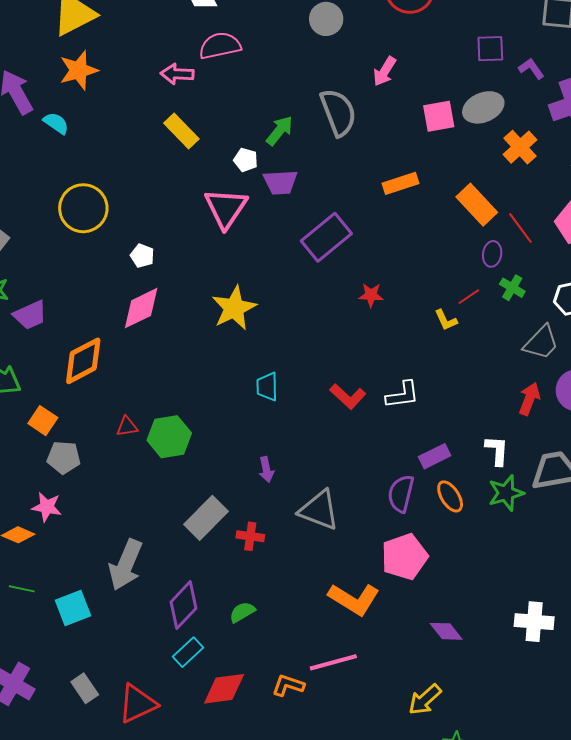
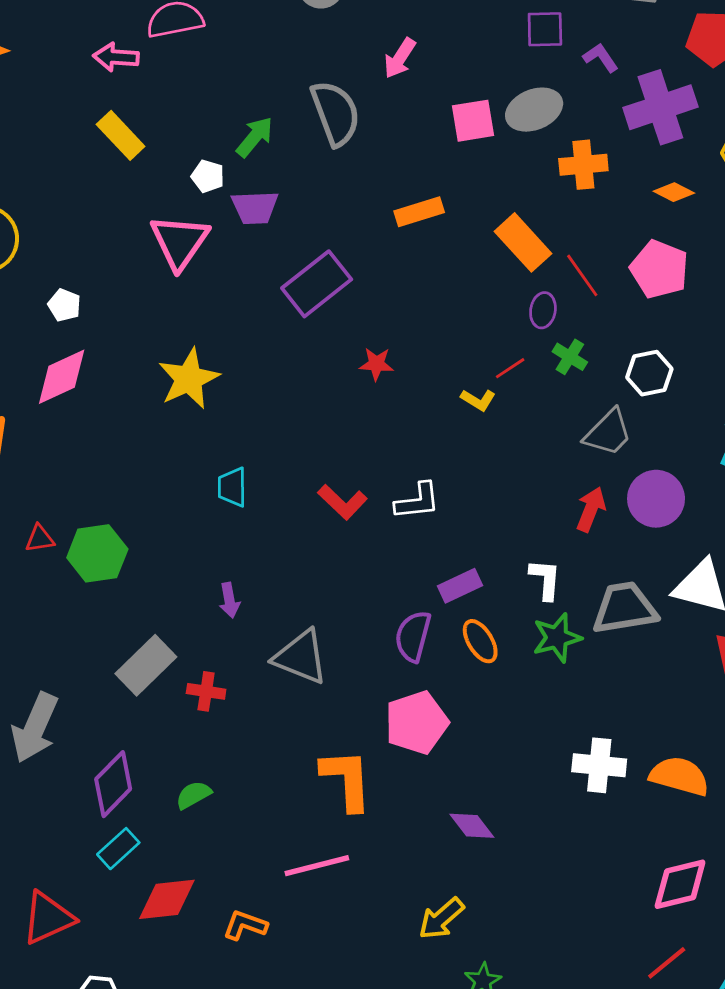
orange cross: (520, 147) -> (583, 165), turned 36
yellow L-shape: (446, 320) -> (478, 400), turned -35
orange L-shape: (354, 599) -> (347, 780), turned -126
white cross: (534, 622) -> (599, 765), moved
orange L-shape: (288, 685) -> (245, 925), moved

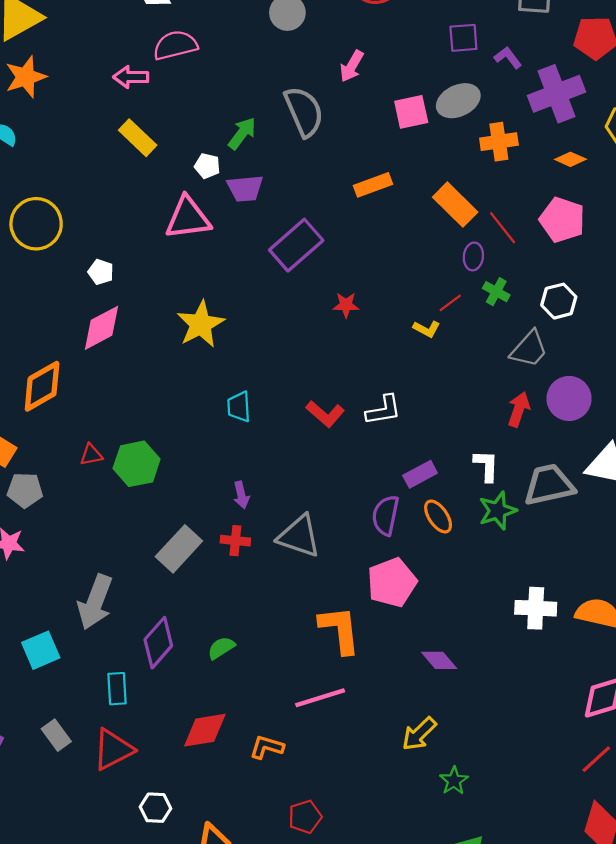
pink triangle: (180, 242) -> (188, 218), turned 51
red cross: (206, 691) -> (235, 541), moved
cyan rectangle: (118, 849) -> (117, 689), moved, turned -48

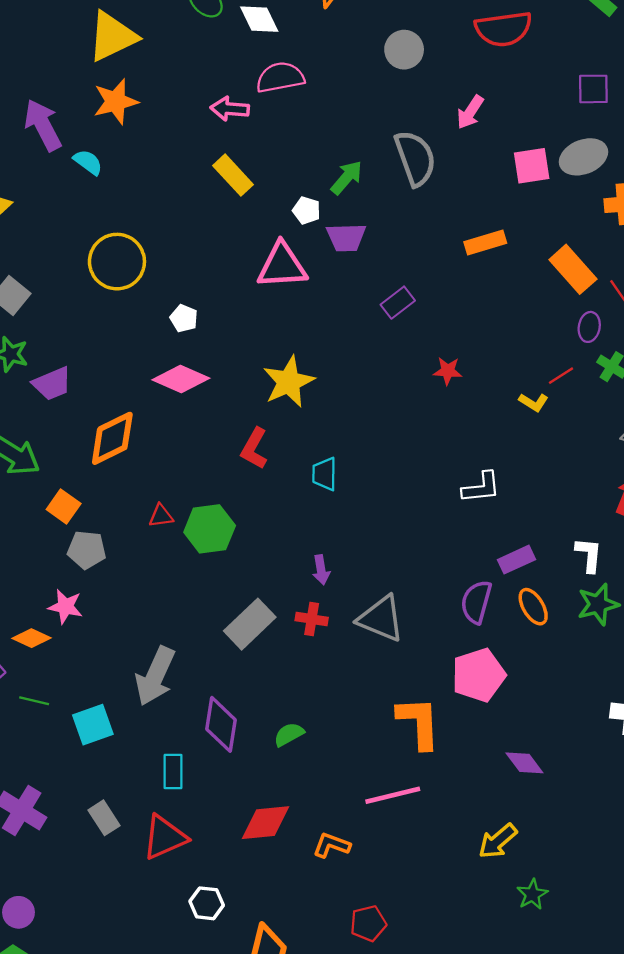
purple rectangle: (296, 245) -> (398, 303), size x0.6
pink diamond: (102, 328) -> (181, 379), turned 48
red L-shape: (325, 414) -> (254, 448), moved, turned 75
purple diamond: (158, 643) -> (221, 724), turned -36

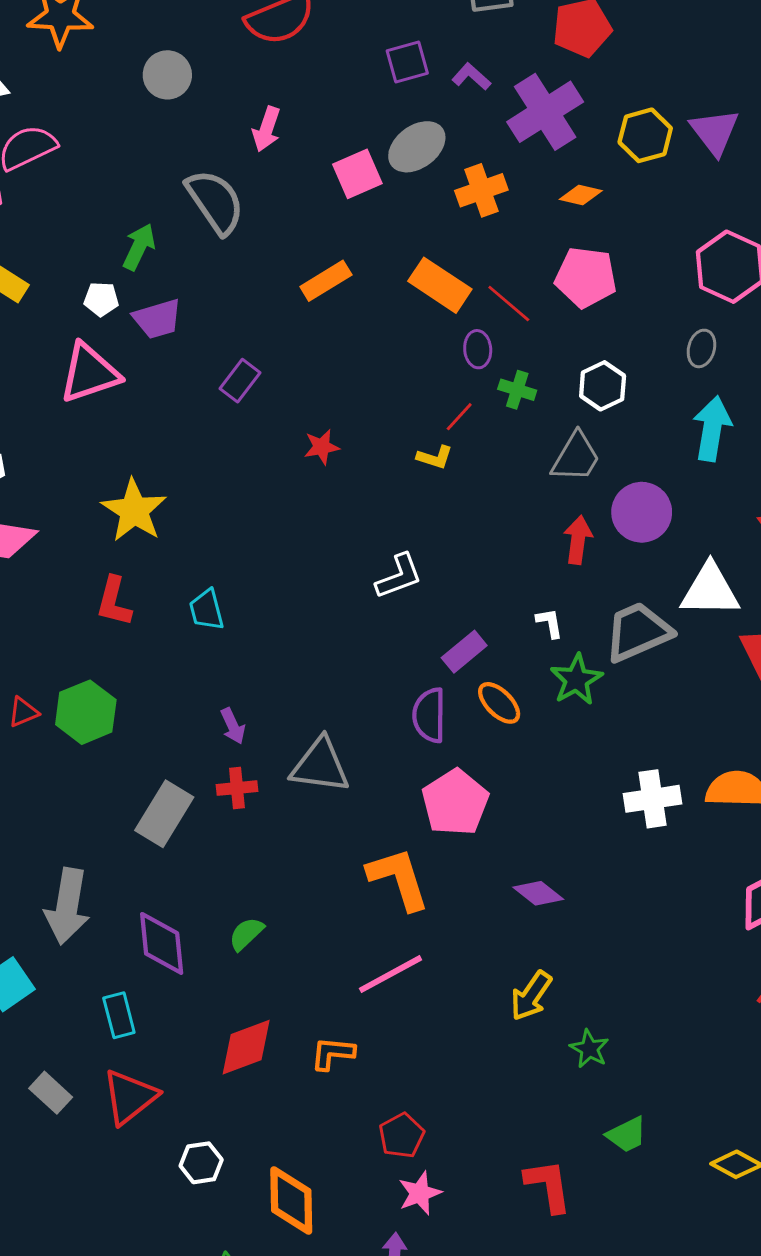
white L-shape: (589, 555) -> (550, 623), size x0.7

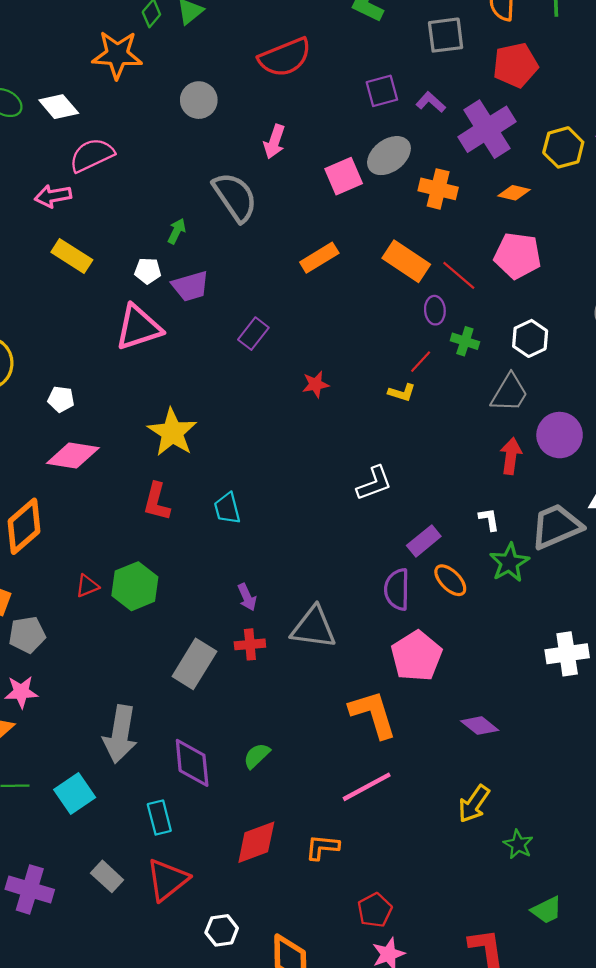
orange cross: (481, 190) -> (438, 189), turned 33
green arrow: (139, 247) -> (177, 231), size x0.7

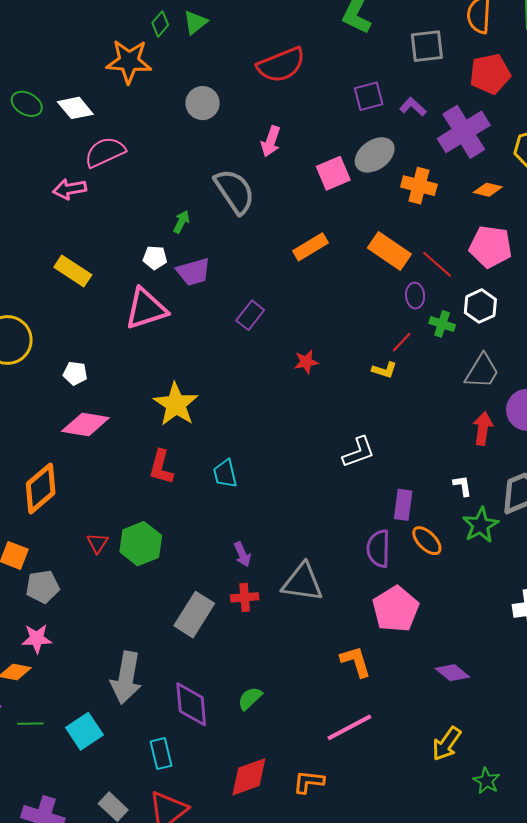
yellow rectangle: (72, 256) -> (73, 271), moved
white hexagon: (530, 338) -> (480, 306), moved
purple rectangle: (424, 541) -> (403, 505), turned -44
red triangle: (87, 586) -> (97, 543), turned -35
orange L-shape: (373, 714) -> (356, 661), size x0.7

